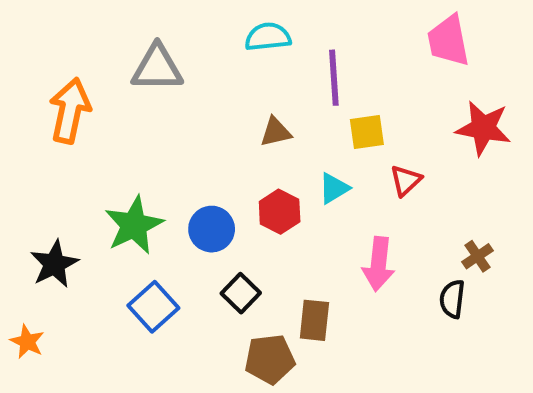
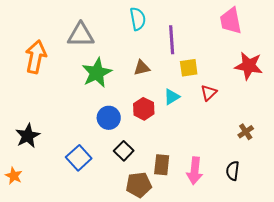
cyan semicircle: (268, 37) -> (138, 19), turned 85
green star: (134, 225) -> (97, 73), moved
pink arrow: (379, 264) -> (195, 171), moved
black semicircle: (452, 299) -> (233, 171), moved

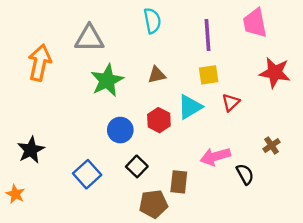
purple line: (172, 40) -> (207, 35), moved
cyan triangle: (172, 97) -> (190, 107), size x1.4
pink arrow: (195, 171) -> (215, 157), moved, turned 68
black semicircle: (233, 171) -> (245, 174), moved, turned 144

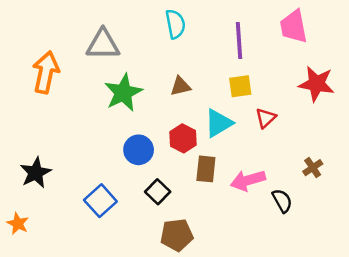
brown rectangle: (179, 182) -> (206, 169), moved

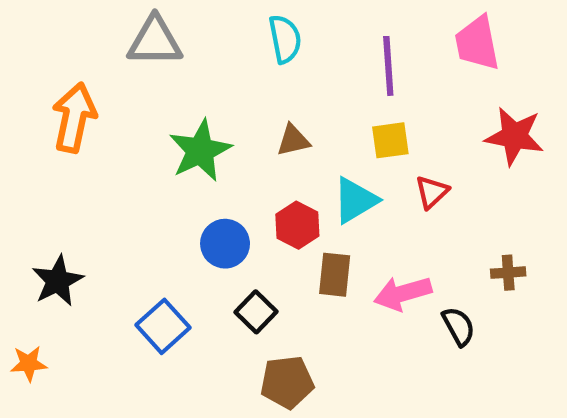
gray triangle: (103, 44) -> (155, 41), moved
brown cross: (313, 168) -> (508, 273), turned 30
orange star: (18, 224) -> (29, 364), turned -30

